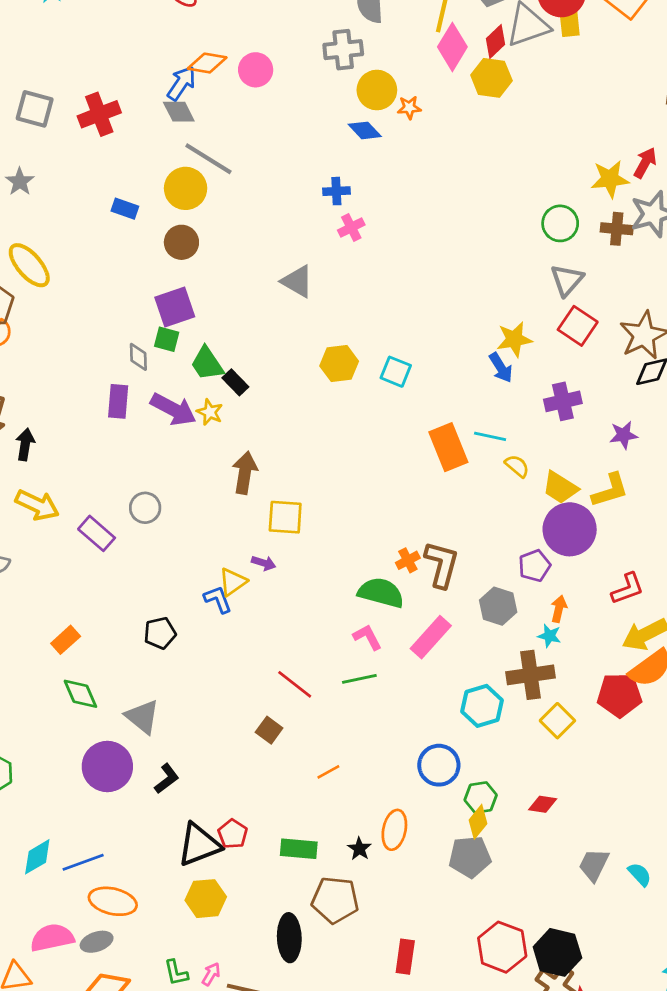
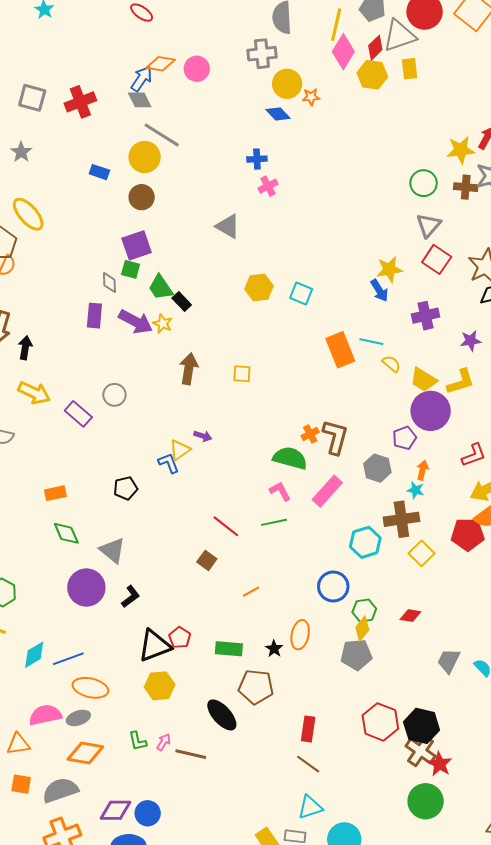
yellow rectangle: (570, 23) -> (409, 69), moved
yellow square: (285, 517) -> (242, 374), moved, size x0.7
orange rectangle: (66, 640) -> (55, 493), turned 30
black ellipse: (289, 938) -> (222, 715), turned -40

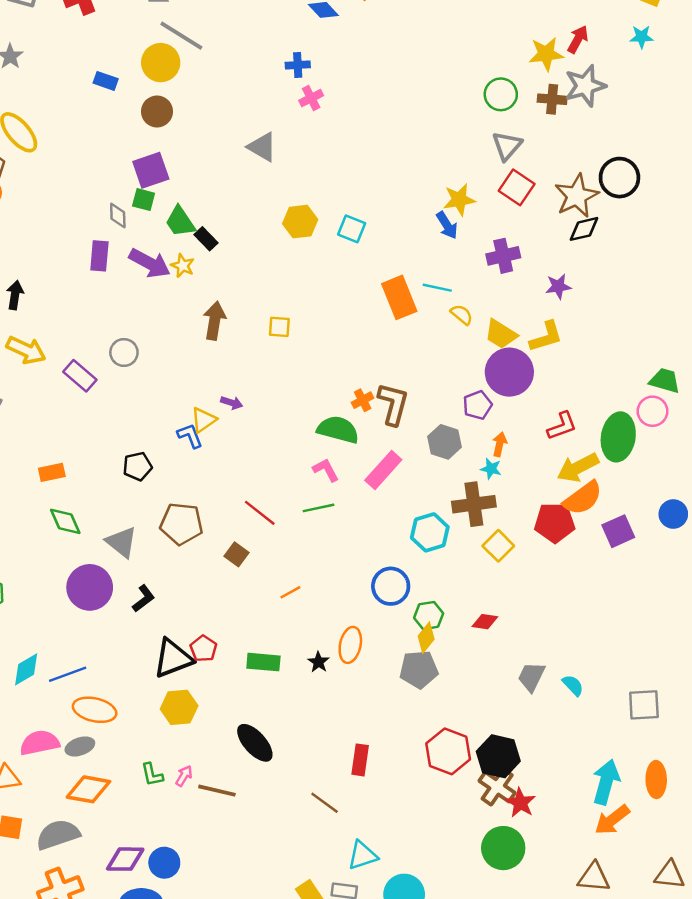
brown pentagon: (256, 687) -> (181, 524), moved
brown line: (308, 764) -> (325, 803), moved

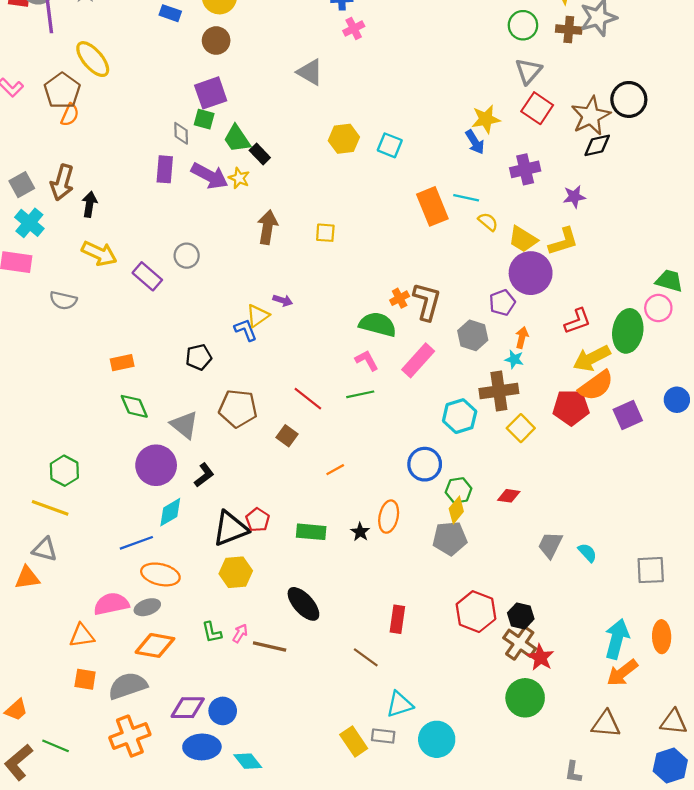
cyan diamond: (26, 669) -> (170, 512), moved
black hexagon: (498, 756) -> (521, 616), size x0.7

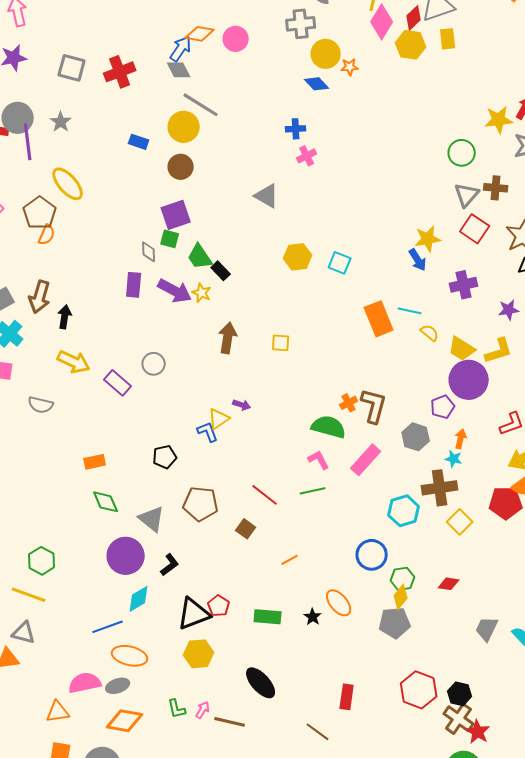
brown cross: (569, 30) -> (496, 188), moved
orange ellipse: (389, 517) -> (339, 603), turned -52

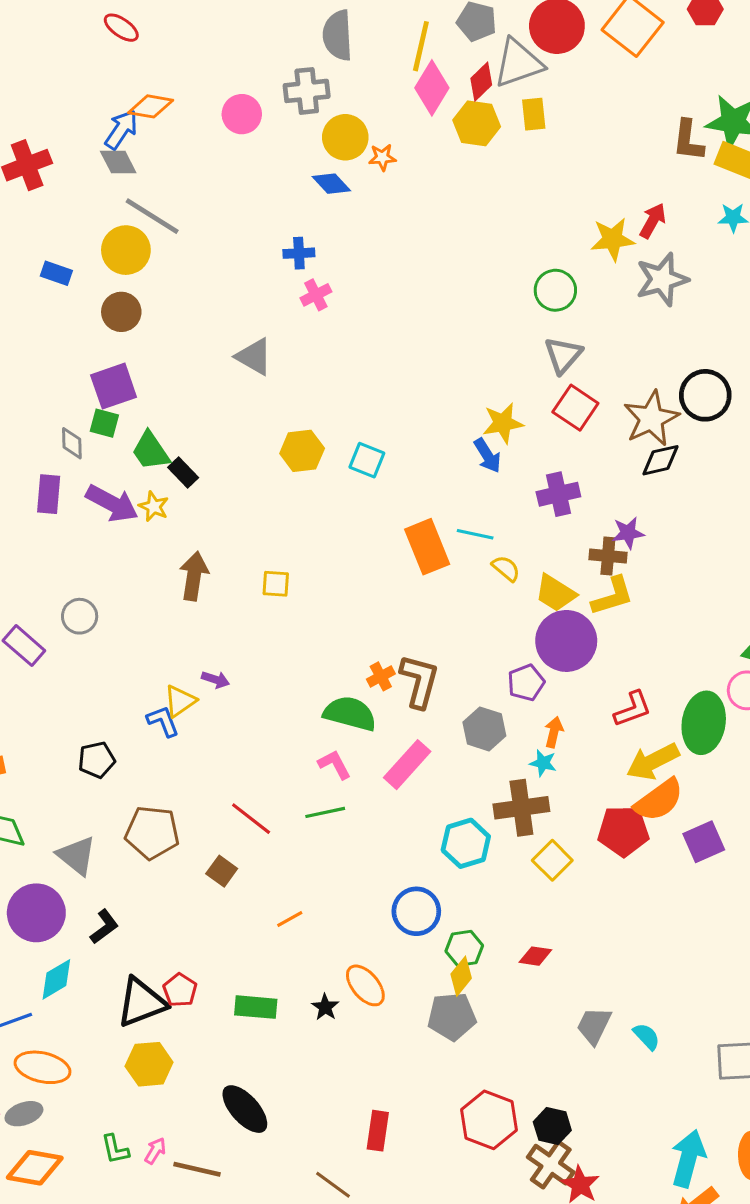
pink circle: (236, 39) -> (242, 114), moved
brown cross: (496, 188) -> (608, 556), moved

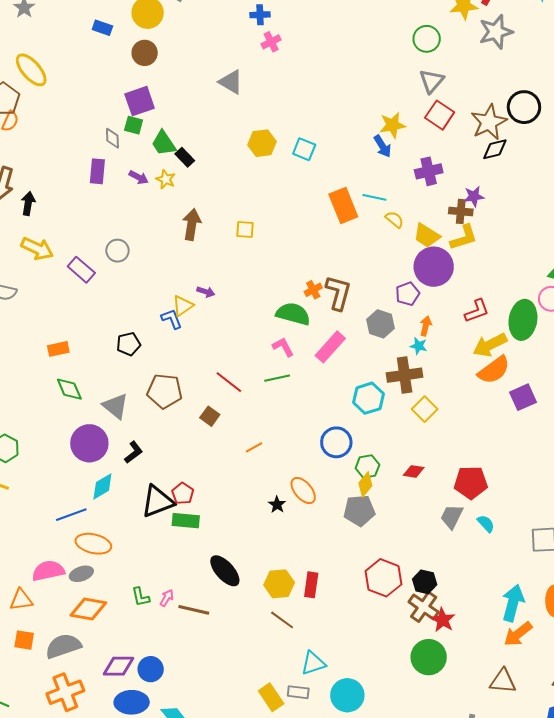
purple arrow: (112, 503) -> (139, 177), size x0.6
red pentagon: (623, 831) -> (471, 482), moved
green rectangle: (256, 1007) -> (186, 521), moved
yellow hexagon: (149, 1064) -> (279, 584), moved

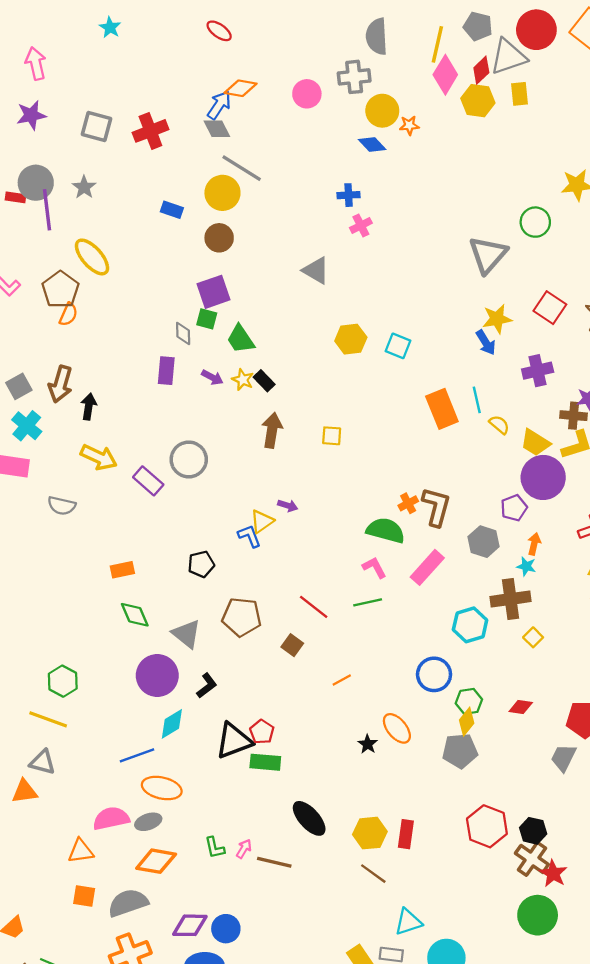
gray triangle: (432, 81) -> (488, 255), moved, size x1.4
black rectangle: (185, 157) -> (264, 381), moved
cyan line: (374, 197) -> (477, 400), turned 65
gray circle: (117, 251) -> (189, 459), size x1.4
yellow square: (425, 409) -> (533, 637), size x0.7

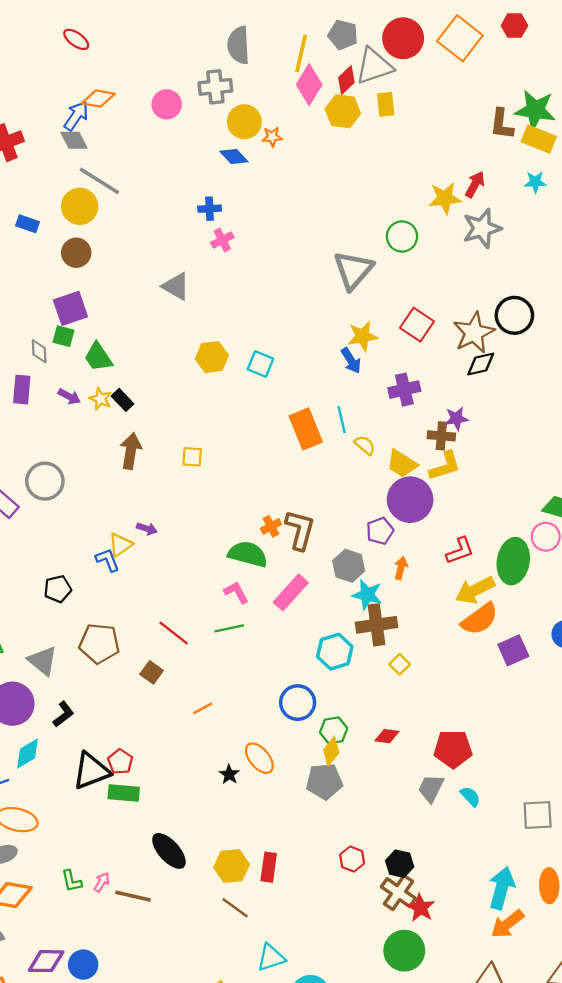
cyan star: (526, 566) -> (367, 595), moved, size x1.5
red hexagon: (487, 826) -> (352, 859), size x0.6

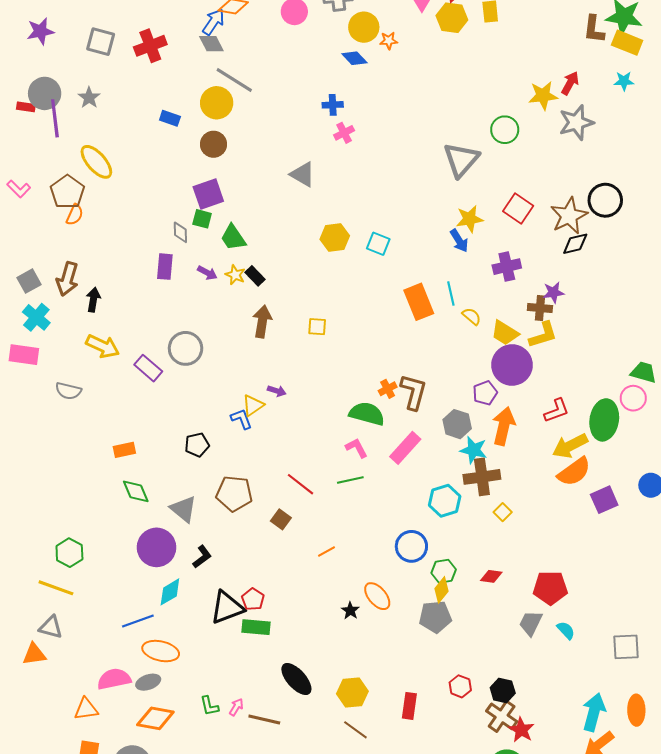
orange arrow: (401, 568) -> (504, 426), size x1.8
red rectangle: (269, 867) -> (409, 706), moved

